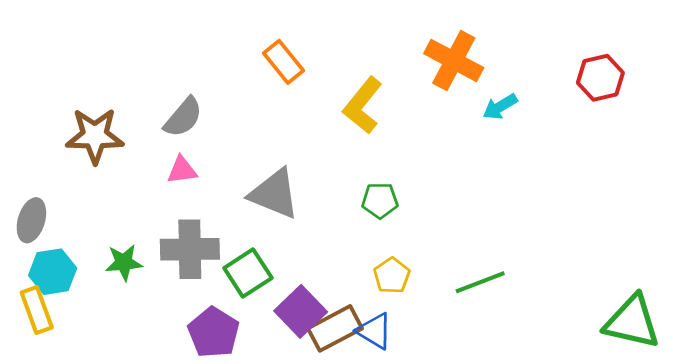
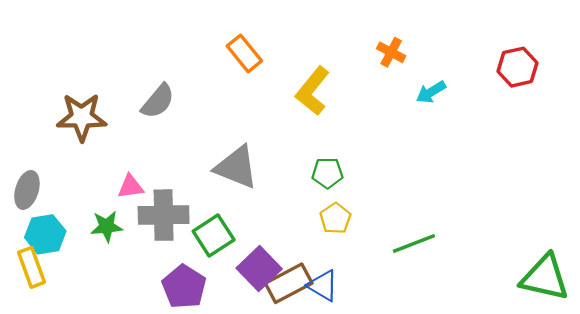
orange cross: (454, 61) -> (391, 52), size x0.6
pink triangle: (182, 170) -> (131, 187), moved
yellow pentagon: (392, 276) -> (335, 218), moved

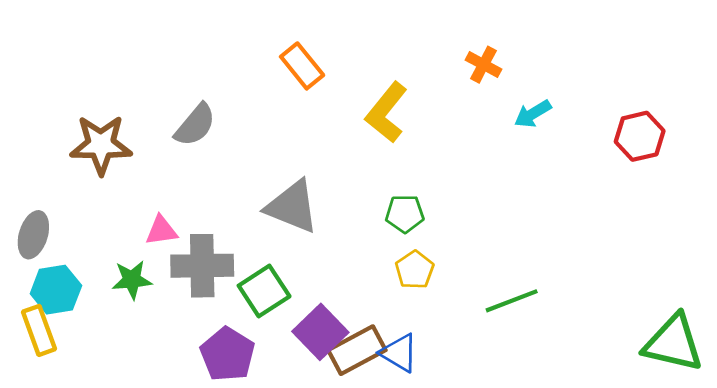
red hexagon: (517, 67) -> (640, 136), moved

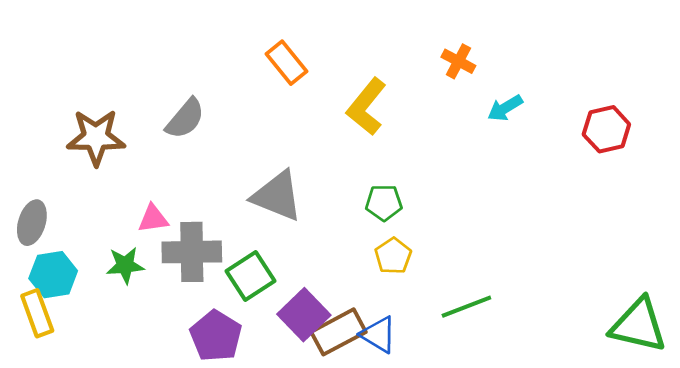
green line: (512, 301) -> (466, 307), moved

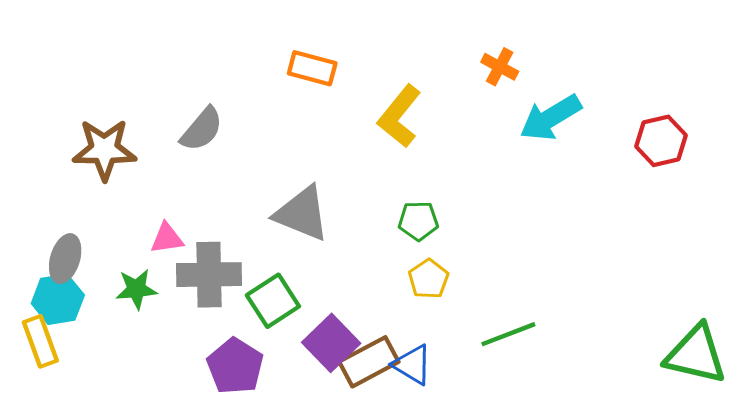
orange rectangle: (287, 63) -> (312, 68), turned -36
cyan arrow: (505, 108) -> (551, 118), size x1.6
gray ellipse: (32, 223) -> (65, 259), moved

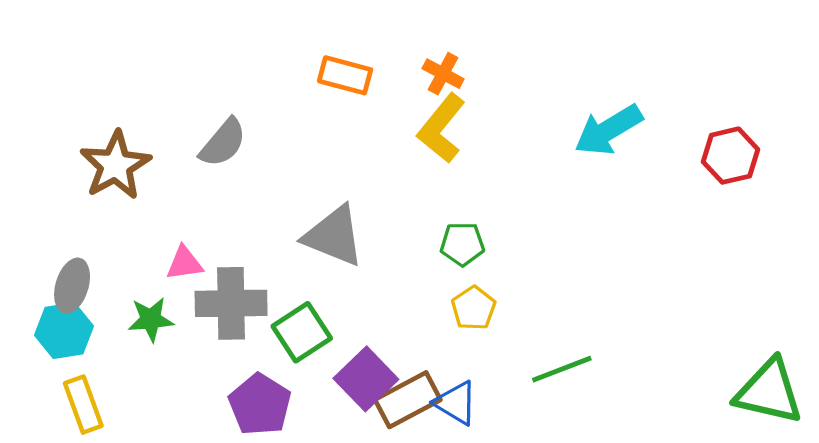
orange cross: (500, 67) -> (443, 74), moved
brown star: (104, 150) -> (115, 165), turned -30
yellow rectangle: (40, 341) -> (83, 405), moved

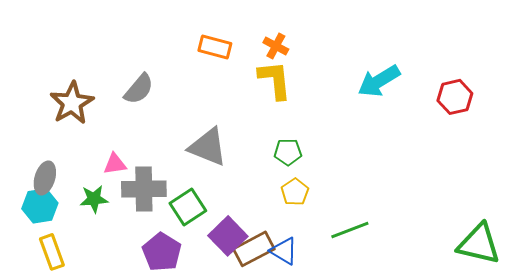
yellow L-shape: (441, 128) -> (275, 80), turned 135

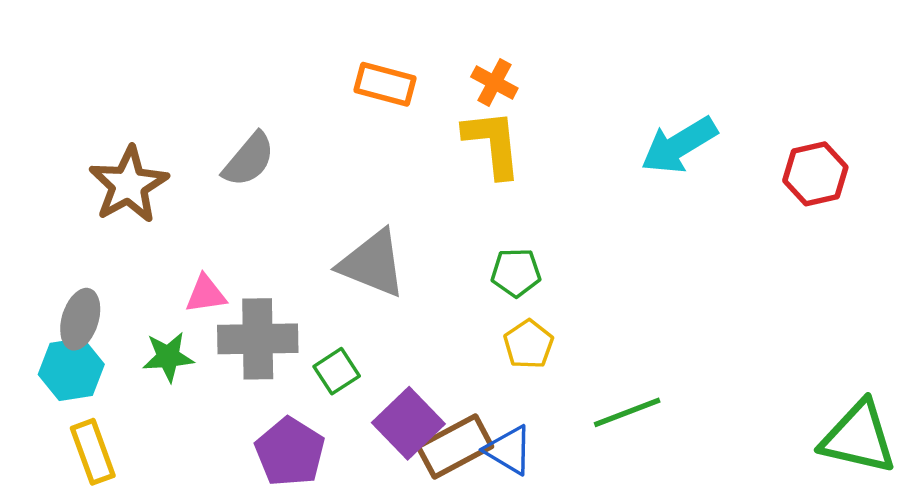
green square: (188, 207) -> (337, 371), size x0.7

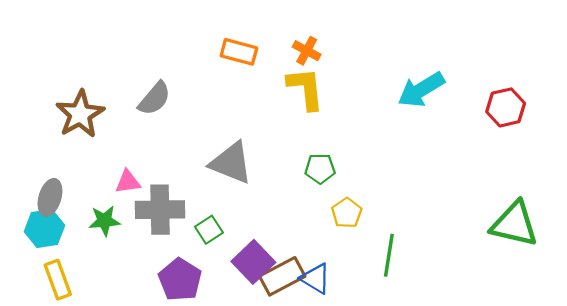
yellow pentagon: (528, 344) -> (347, 213), moved
green line: (627, 412) -> (389, 255), turned -60
green triangle: (858, 438) -> (514, 224), moved

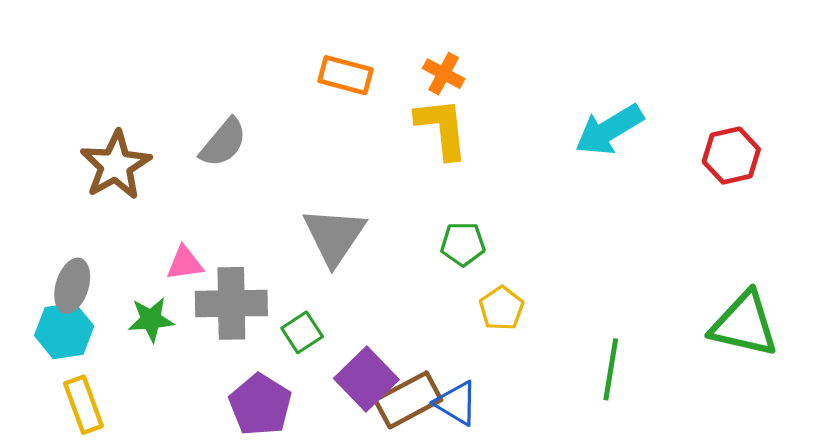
gray triangle: (231, 163) -> (334, 236), turned 42
green line: (389, 255) -> (611, 369), moved

